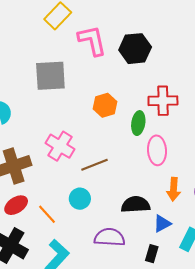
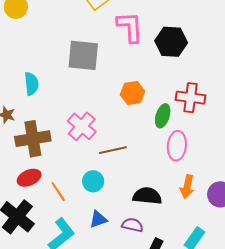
blue triangle: (162, 224) -> (98, 219), moved
purple semicircle: (110, 237) -> (132, 225), moved, size x0.7

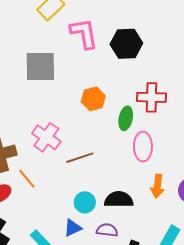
cyan circle: (93, 181) -> (85, 202), moved
orange line: (58, 192) -> (27, 179), moved

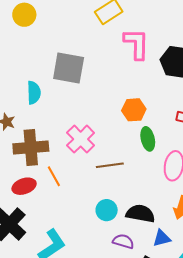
gray square: (40, 66) -> (69, 68), moved
green ellipse: (126, 118) -> (148, 139), moved, turned -35
blue triangle: (73, 228) -> (162, 238), moved

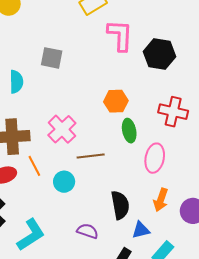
gray square: (69, 68) -> (52, 58), size x0.7
cyan circle: (107, 210) -> (64, 182), moved
black semicircle: (140, 214) -> (120, 205), turned 68
purple semicircle: (123, 241) -> (88, 231), moved

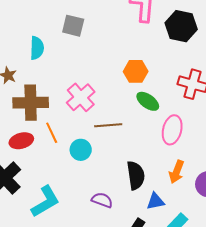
green ellipse: (129, 131) -> (148, 101), turned -45

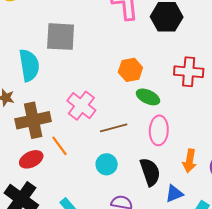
gray square: (73, 26) -> (61, 37), size x1.4
cyan semicircle: (37, 48) -> (29, 65), size x1.4
pink ellipse: (172, 130) -> (159, 130), moved
cyan circle: (81, 150) -> (107, 164), moved

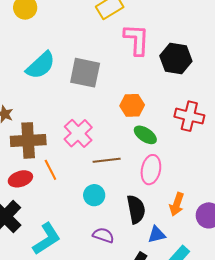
gray square: (61, 37) -> (85, 73), moved
cyan semicircle: (29, 65) -> (41, 65), moved, turned 48

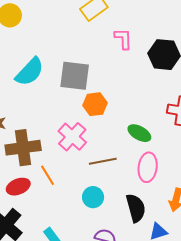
pink L-shape: (137, 40) -> (123, 39), size x0.7
orange hexagon: (132, 105) -> (95, 104), moved

